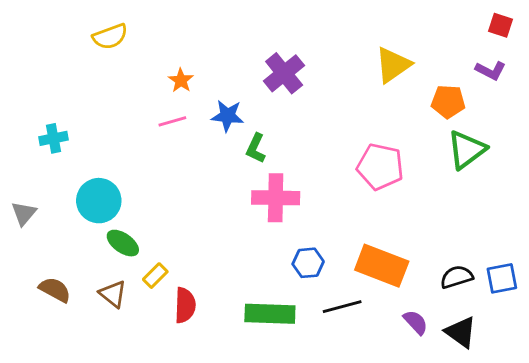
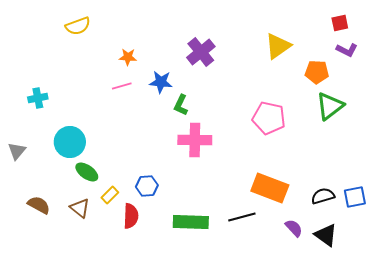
red square: (500, 25) -> (340, 23), moved, turned -30
orange star: (181, 80) -> (128, 57), turned -30
blue hexagon: (308, 263) -> (147, 186), moved

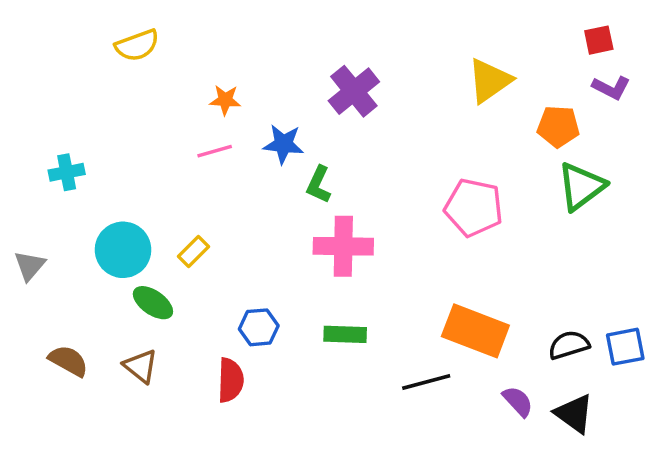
yellow rectangle: (110, 195) -> (194, 252), moved
green rectangle: (191, 222) -> (345, 334), moved, size x0.7

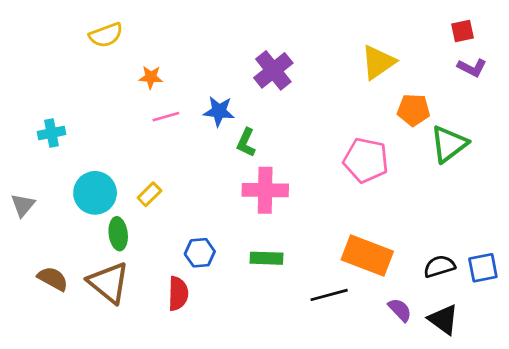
orange star: (225, 100) -> (151, 77), moved
orange pentagon: (558, 126) -> (414, 110), moved
green ellipse: (153, 303) -> (118, 234), turned 48
brown triangle: (141, 366) -> (109, 283), size x1.6

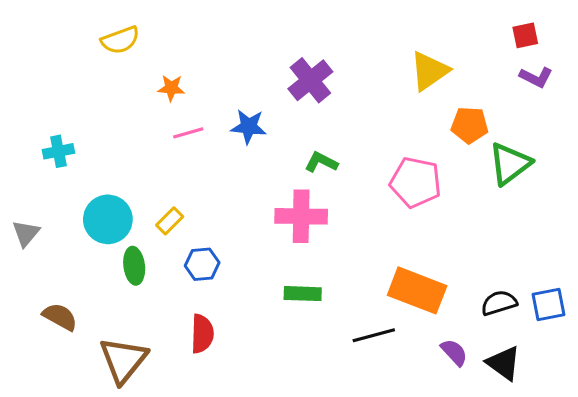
green L-shape: (246, 143) -> (321, 162), moved, turned 92
blue hexagon: (200, 253) -> (202, 264), moved
brown triangle: (109, 283) -> (123, 360), moved, turned 30

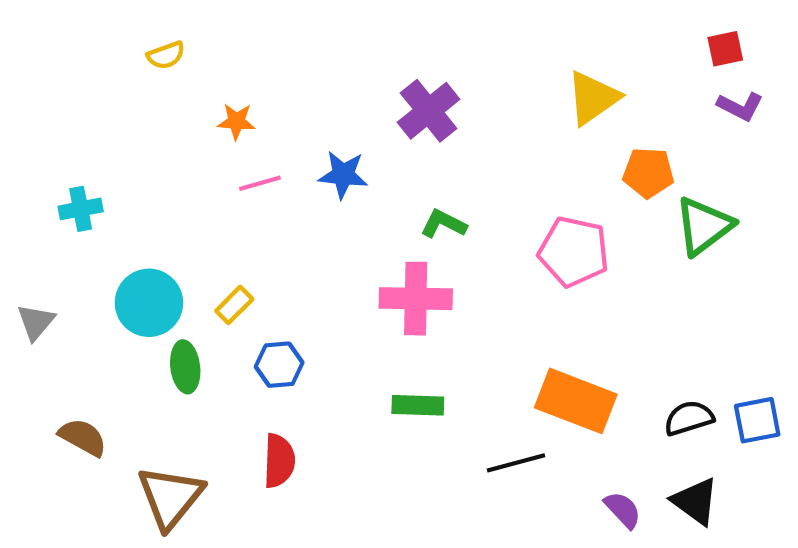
yellow semicircle: (120, 40) -> (166, 55), size x0.7
purple semicircle: (454, 352) -> (623, 510), moved

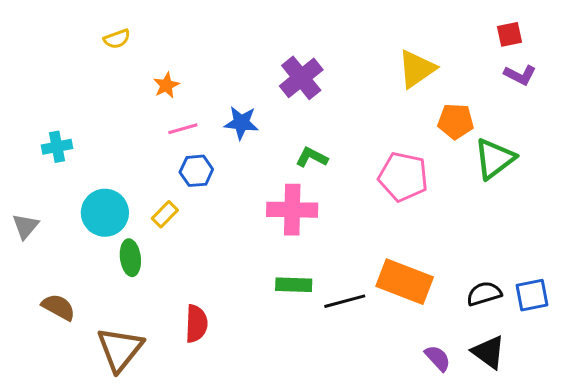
orange star: (236, 121) -> (166, 85), turned -30
blue hexagon: (279, 365) -> (196, 171), moved
black line: (516, 463) -> (345, 301), moved

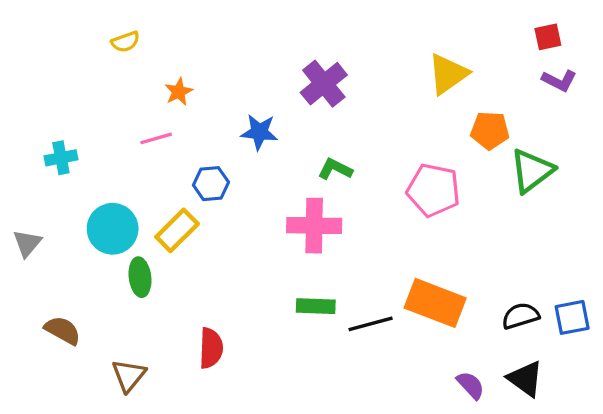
pink line: (183, 129) -> (156, 138), moved
yellow rectangle: (165, 214) -> (177, 230), size x1.5
brown triangle: (120, 349) -> (129, 375), size x0.7

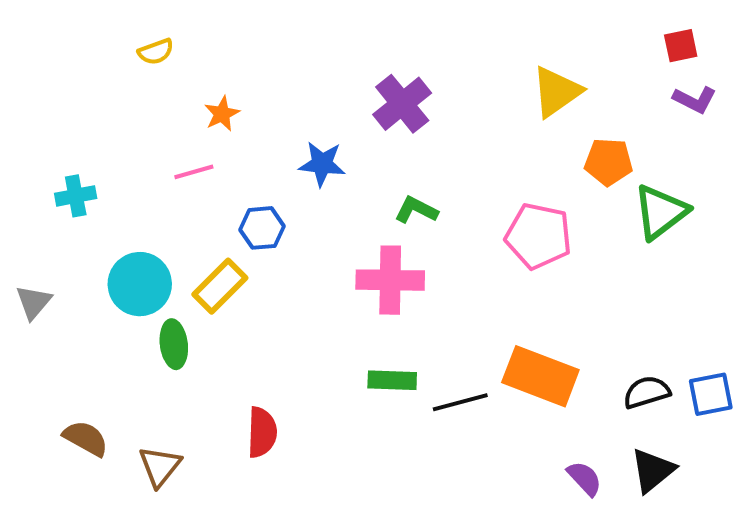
brown semicircle: (63, 330) -> (86, 438), moved
black triangle: (525, 379) -> (653, 470), turned 45

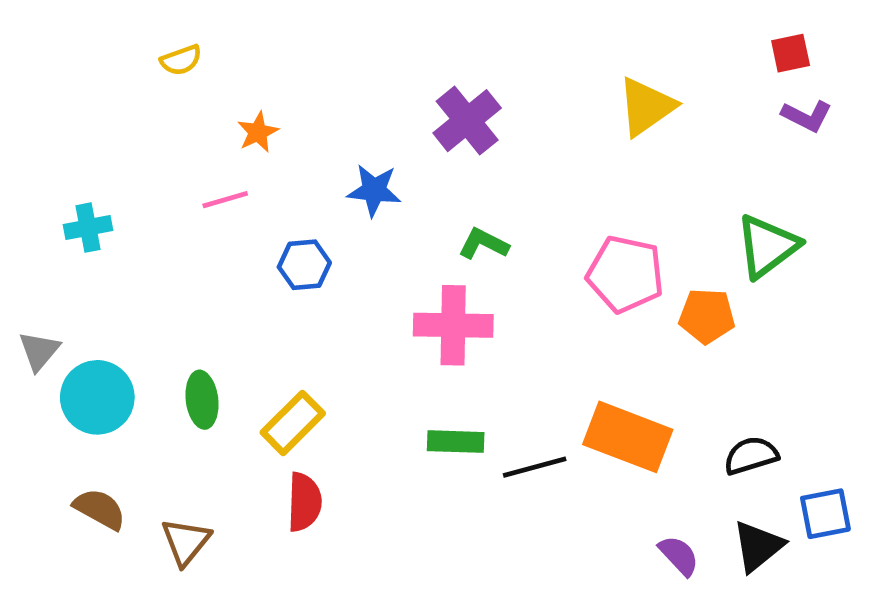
orange pentagon: (609, 162) -> (707, 316), moved
cyan circle: (140, 284) -> (97, 397), moved
yellow rectangle: (220, 286) -> (293, 423), moved
blue square: (711, 394) -> (825, 514), moved

